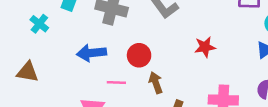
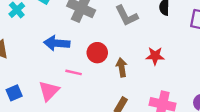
brown arrow: (156, 83) -> (122, 67), moved

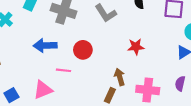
brown arrow: (122, 67) -> (120, 77), moved
pink triangle: (49, 91) -> (43, 90), turned 30

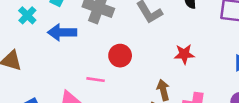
blue arrow: (45, 45) -> (62, 32), moved

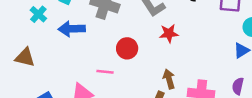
red star: (184, 54) -> (169, 33), moved

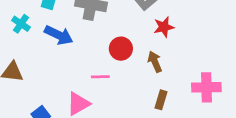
blue arrow: (72, 29) -> (59, 35), turned -145
brown arrow: (169, 79) -> (155, 62), moved

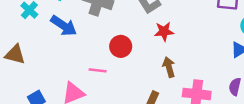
brown arrow: (155, 62) -> (169, 67), moved

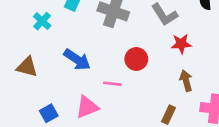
blue arrow: (64, 26) -> (77, 60), moved

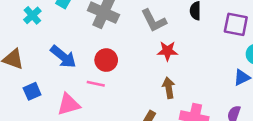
red circle: (136, 59) -> (106, 60), moved
blue square: (49, 113) -> (32, 91), moved

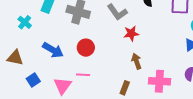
pink line: (96, 84) -> (83, 75), moved
pink triangle: (69, 104) -> (63, 86), turned -30

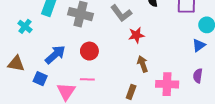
blue arrow: (53, 50) -> (55, 55), turned -70
blue square: (33, 80) -> (40, 79), moved, turned -32

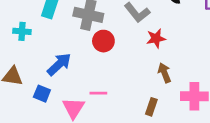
cyan cross: (25, 26) -> (22, 31), turned -32
red circle: (89, 51) -> (103, 41), moved

